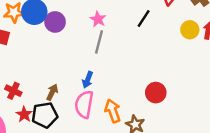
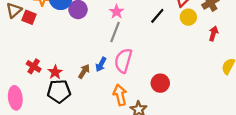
yellow circle: (190, 30) -> (188, 17), moved
brown arrow: (52, 92) -> (84, 71), moved
pink semicircle: (84, 104) -> (123, 61), moved
red star: (24, 114) -> (55, 72), moved

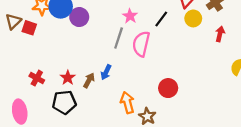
pink star: (117, 12) -> (130, 16), moved
pink semicircle: (123, 61) -> (141, 44), moved
red star: (55, 72) -> (68, 78), moved

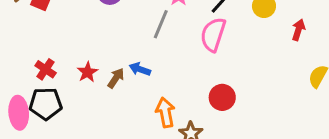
pink semicircle: (141, 44) -> (213, 35), moved
blue arrow: (106, 72) -> (140, 69), turned 80
black pentagon: (64, 102) -> (46, 104), moved

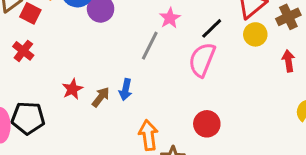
red arrow: (298, 30) -> (288, 61), turned -30
red cross: (46, 69) -> (23, 51), moved
blue arrow: (140, 69) -> (126, 90), turned -102

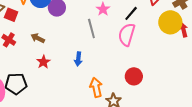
yellow circle: (255, 34) -> (170, 22), moved, size x1.5
gray line: (150, 46) -> (91, 29), turned -36
brown arrow: (101, 97) -> (38, 38), moved, turned -96

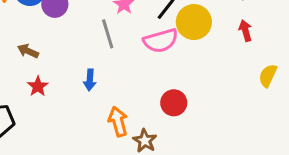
yellow circle: (170, 22) -> (194, 22), moved
pink semicircle: (127, 35) -> (161, 41), turned -120

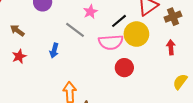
gray line: (108, 34) -> (75, 30), turned -48
blue arrow: (90, 80) -> (54, 51), moved
red circle: (174, 103) -> (124, 68), moved

